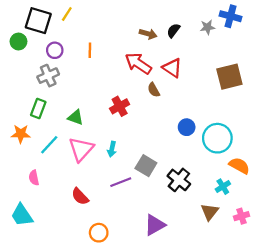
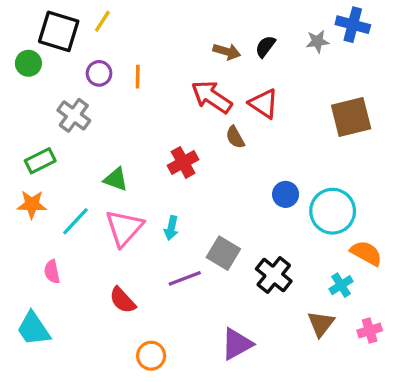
purple circle: (55, 50) -> (99, 73), moved
gray cross: (48, 76) -> (74, 115), turned -30
green rectangle: (38, 109) -> (40, 161), moved, turned 42

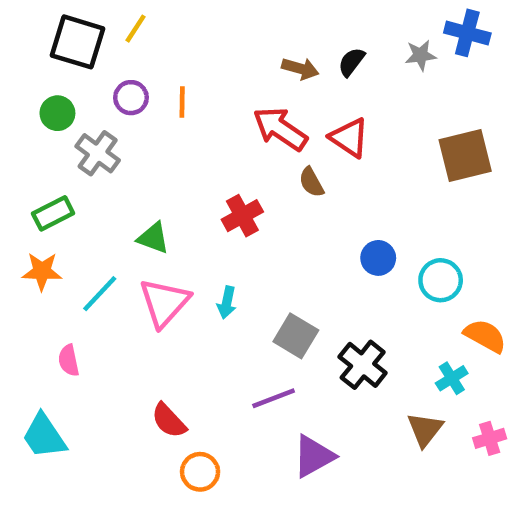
green circle: (28, 63) -> (57, 113), moved
cyan circle: (333, 211) -> (441, 280), size x0.7
purple line: (185, 278) -> (274, 398), moved
red semicircle: (123, 300) -> (169, 421), moved

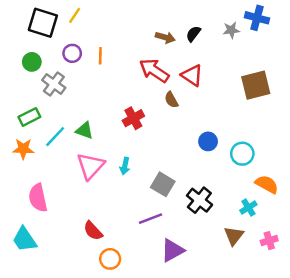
cyan line: (100, 294) -> (55, 137), moved
pink semicircle: (69, 360) -> (38, 198), size x1.6

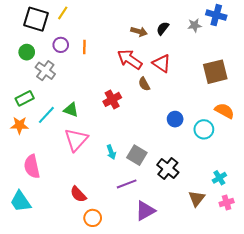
cyan arrow: (125, 166) -> (111, 152), moved, turned -32
orange semicircle: (267, 184) -> (224, 111), moved
cyan cross: (248, 208) -> (219, 178), moved

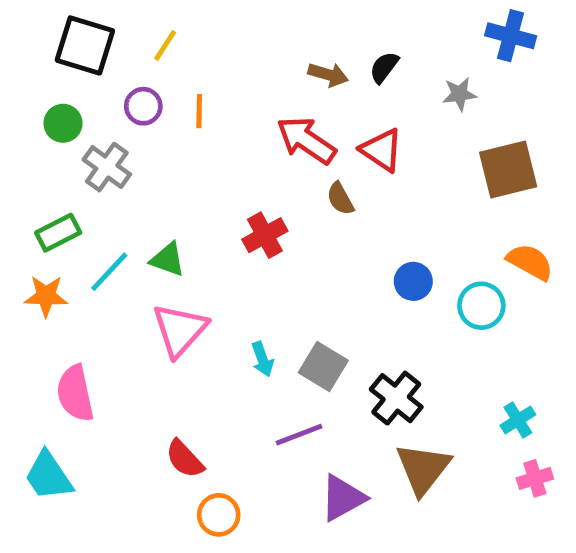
yellow line: (63, 13) -> (165, 45), moved
gray star: (195, 25) -> (459, 94), moved
brown triangle: (197, 198) -> (423, 469), moved, size x1.4

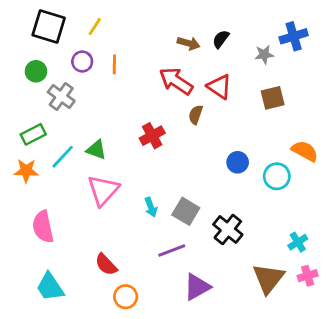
blue cross: (511, 36) -> (294, 36), moved, turned -32
brown square: (508, 169) -> (273, 98), moved, size x0.7
brown semicircle: (340, 199) -> (196, 115), turned 48
brown triangle: (423, 469) -> (268, 278), moved
cyan trapezoid: (48, 476) -> (50, 287), moved

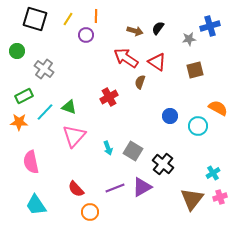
purple circle: (82, 62) -> (86, 35), moved
orange line: (114, 64) -> (96, 16), moved
green circle: (36, 71) -> (17, 51), moved
purple line: (172, 250) -> (115, 188), moved
purple triangle: (197, 287) -> (142, 187), moved

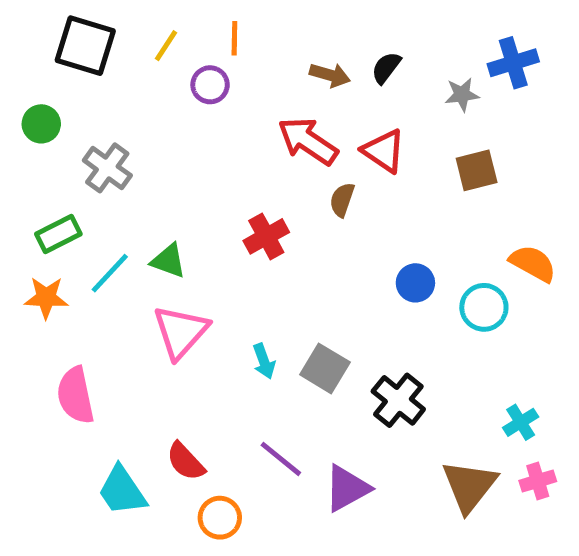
purple triangle: (142, 187) -> (347, 488), moved
purple line: (115, 188) -> (281, 459), turned 60
cyan trapezoid: (36, 205) -> (122, 491), moved

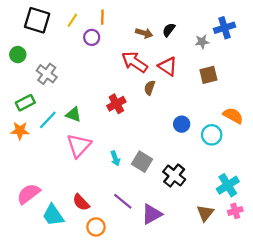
pink semicircle: (76, 395) -> (29, 194), moved, turned 65
cyan cross: (521, 422) -> (228, 185), size x1.5
brown triangle: (469, 486) -> (205, 213), size x0.7

